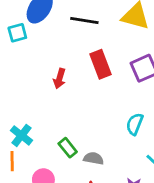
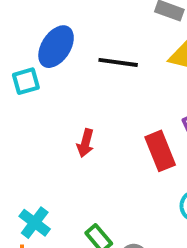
red rectangle: (101, 64) -> (160, 151), moved

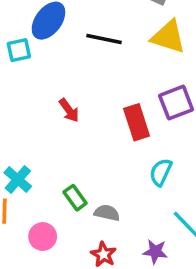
red arrow: (85, 143) -> (69, 110), turned -55

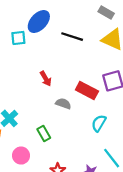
red rectangle: (137, 122) -> (87, 91), turned -50
gray semicircle: (107, 213) -> (63, 104), moved

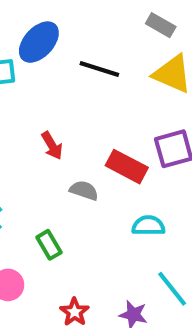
cyan semicircle: (99, 123) -> (148, 226), turned 60

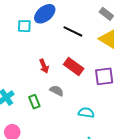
red rectangle: (127, 167) -> (74, 67), moved
green rectangle: (49, 245) -> (34, 102), moved

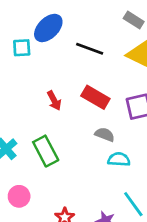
gray semicircle: (57, 91) -> (105, 135), moved
green rectangle: (34, 102) -> (46, 151), size x1.5

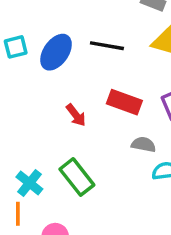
blue ellipse: (48, 28) -> (56, 52), moved
cyan square: (22, 48) -> (16, 47), moved

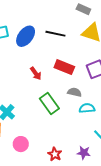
green rectangle: (77, 177) -> (49, 103), moved

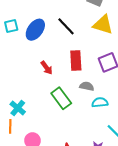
black line: (55, 34) -> (66, 26), turned 36
red rectangle: (64, 67) -> (76, 61), turned 66

